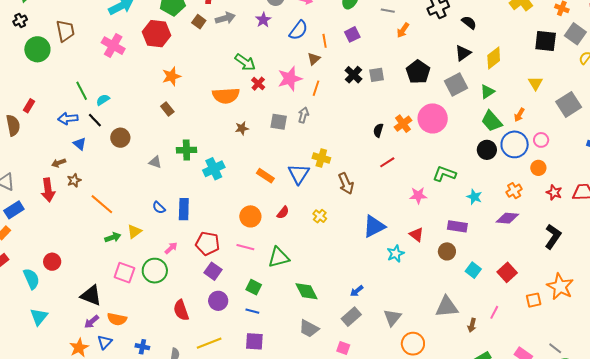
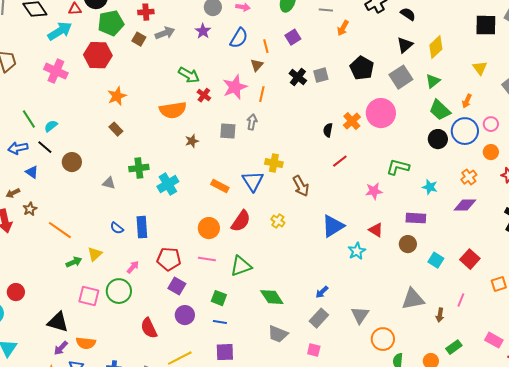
red semicircle: (283, 213) -> (241, 221), size x1.6

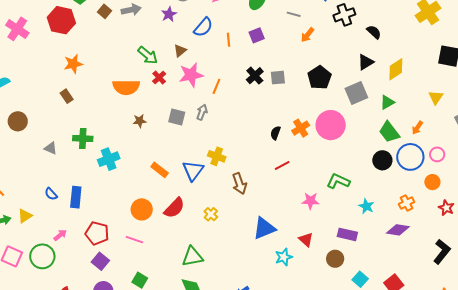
brown triangle: (257, 65) -> (180, 51), moved
green triangle: (241, 266) -> (192, 257), moved

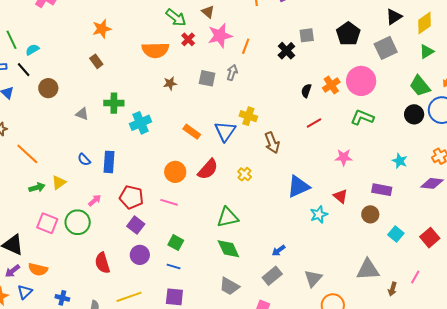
brown triangle: (180, 51) -> (208, 12), turned -40
black cross: (255, 76) -> (286, 51), moved
green triangle: (387, 102) -> (427, 51), moved
green L-shape: (338, 181) -> (362, 117), moved

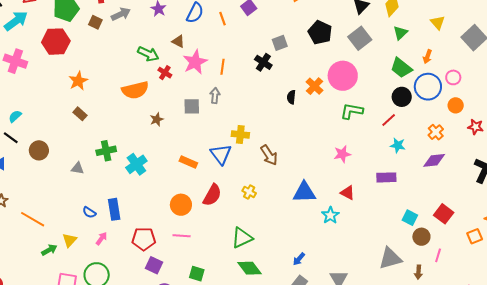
red line: (314, 123) -> (389, 120), moved
blue triangle: (298, 187) -> (304, 192), turned 35
pink arrow: (95, 200) -> (102, 238), moved
brown circle: (370, 214) -> (421, 237), moved

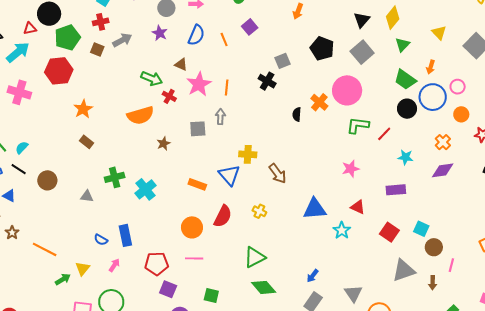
red line: (389, 120) -> (384, 134), moved
red square: (444, 214) -> (389, 232), moved

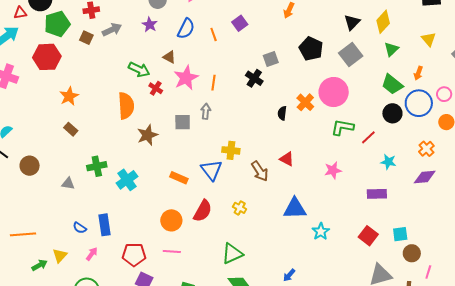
orange semicircle: (141, 115) -> (126, 106), turned -80
brown star: (163, 144) -> (147, 135), size x1.5
red triangle: (358, 207) -> (287, 159), moved
cyan square: (421, 229) -> (400, 234), turned -35
orange line: (45, 249) -> (23, 234), turned -35

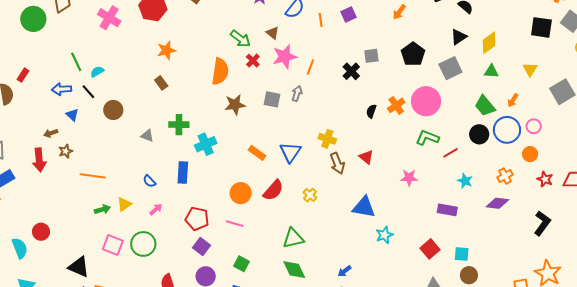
green triangle: (391, 49) -> (491, 71), turned 35
yellow cross: (231, 150) -> (327, 139), moved
blue rectangle: (104, 225) -> (183, 172), moved

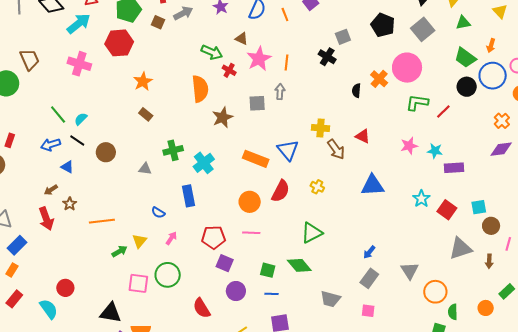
orange rectangle: (257, 153) -> (256, 159), size x1.4
cyan star: (465, 181) -> (435, 151), moved
cyan star: (384, 235) -> (421, 199), moved
green diamond: (294, 270) -> (299, 265), moved

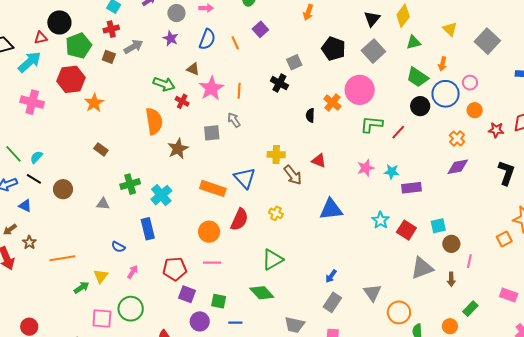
orange star: (143, 81) -> (94, 103), moved
gray arrow: (280, 92) -> (234, 120), turned -35
green square: (268, 270) -> (219, 301), moved

